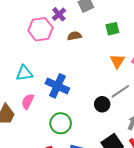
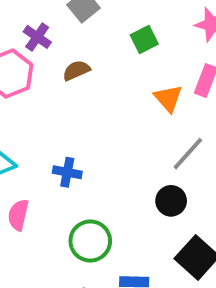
blue cross: (57, 86) -> (67, 172), size x0.6
black circle: (102, 104) -> (171, 201), moved

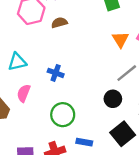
brown semicircle: (76, 70) -> (59, 23), moved

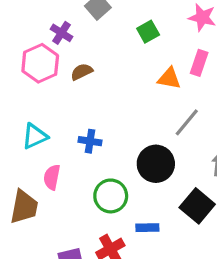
orange triangle: (120, 39) -> (169, 78), turned -36
black circle: (113, 99) -> (156, 164), moved, size x1.5

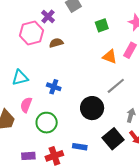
green circle: (111, 196) -> (47, 123), moved

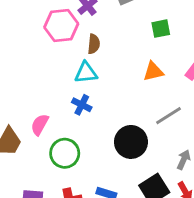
brown semicircle: (56, 43) -> (94, 44), turned 104
orange triangle: (110, 57) -> (153, 72), moved, turned -42
cyan triangle: (20, 78) -> (86, 73), moved

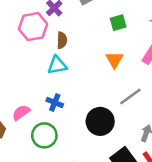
orange triangle: (153, 72) -> (115, 60), turned -42
blue cross: (82, 105) -> (55, 102), moved
pink semicircle: (40, 125) -> (21, 113), turned 30

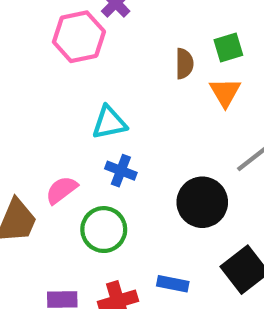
green square: (118, 23) -> (228, 47), moved
brown semicircle: (62, 40) -> (184, 64), moved
cyan triangle: (57, 65) -> (109, 123), moved

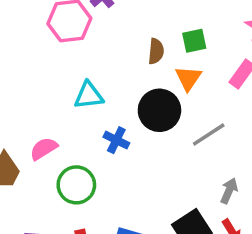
blue cross: (121, 171) -> (116, 140), moved
black circle: (202, 202) -> (159, 110), moved

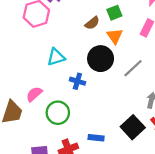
brown semicircle: (156, 51) -> (92, 23), turned 56

